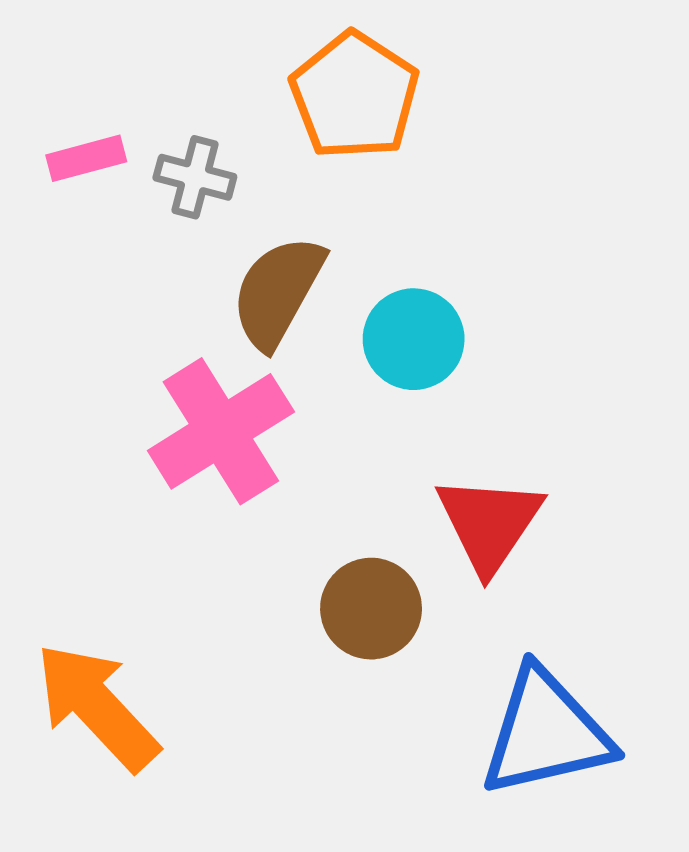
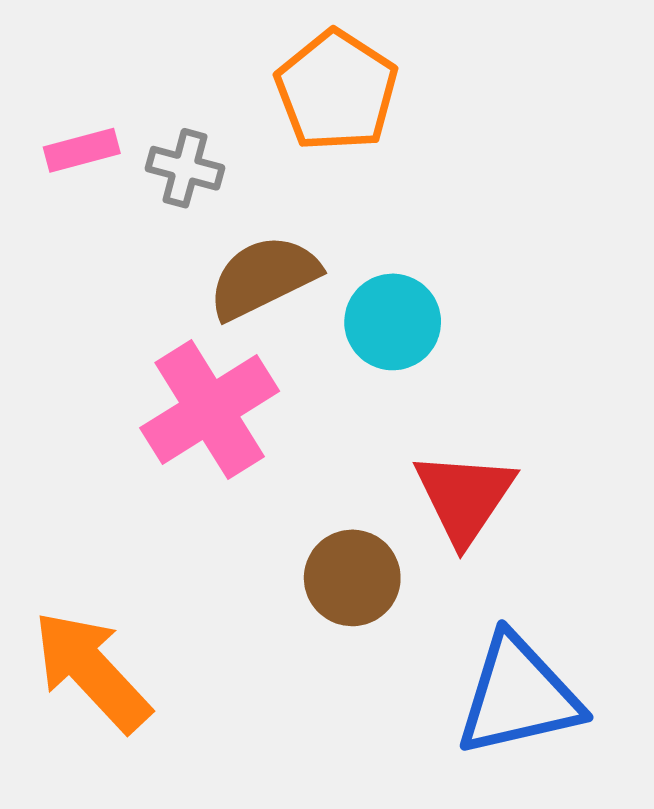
brown semicircle: (278, 292) -> (264, 277), turned 35

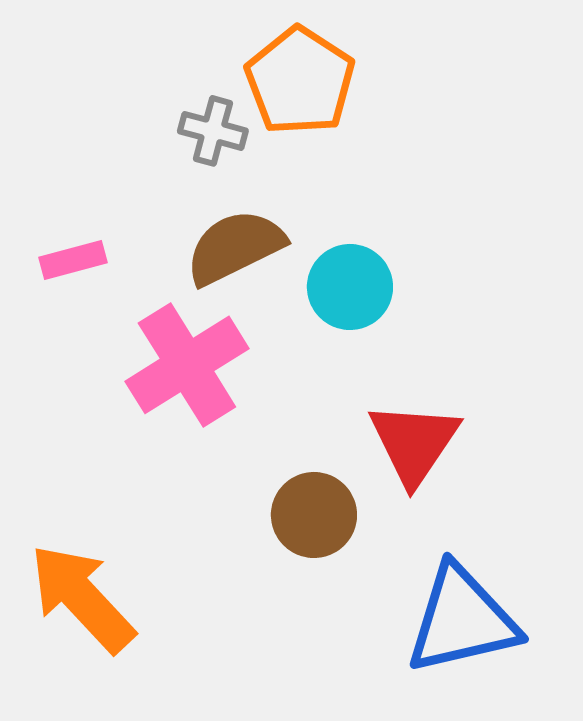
pink rectangle: (82, 150) -> (73, 260), moved
gray cross: (185, 168) -> (213, 131), moved

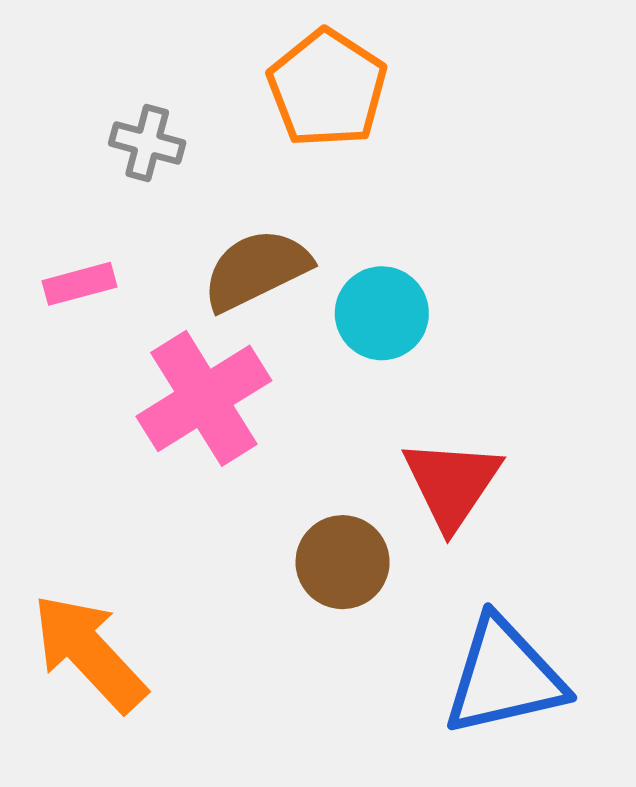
gray cross: (213, 131) -> (147, 143), moved

